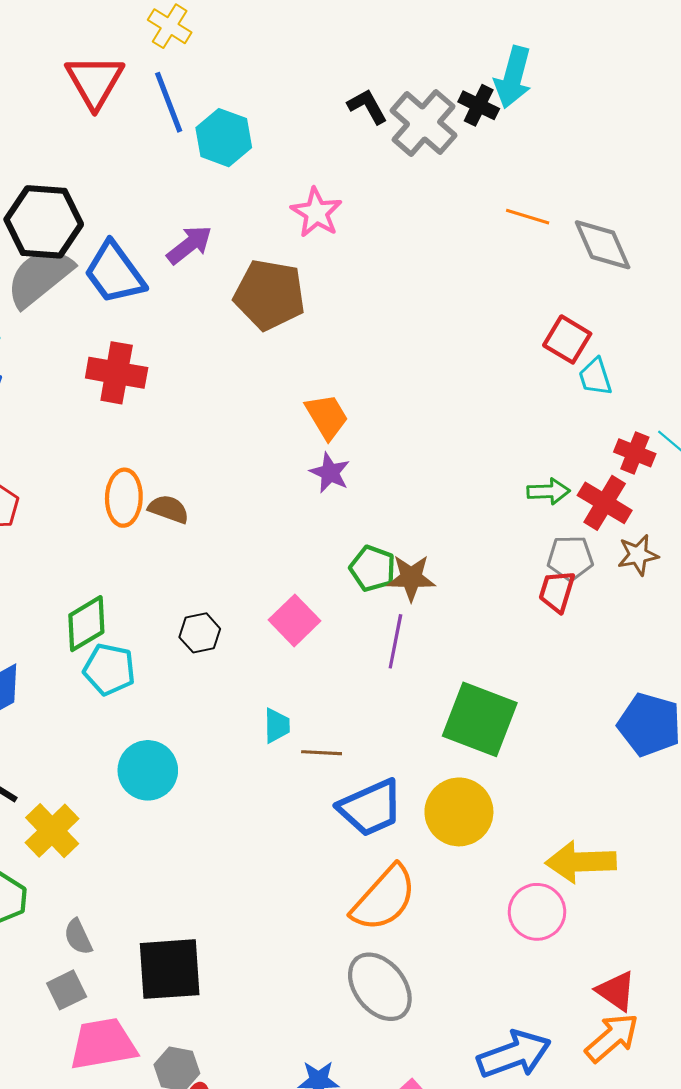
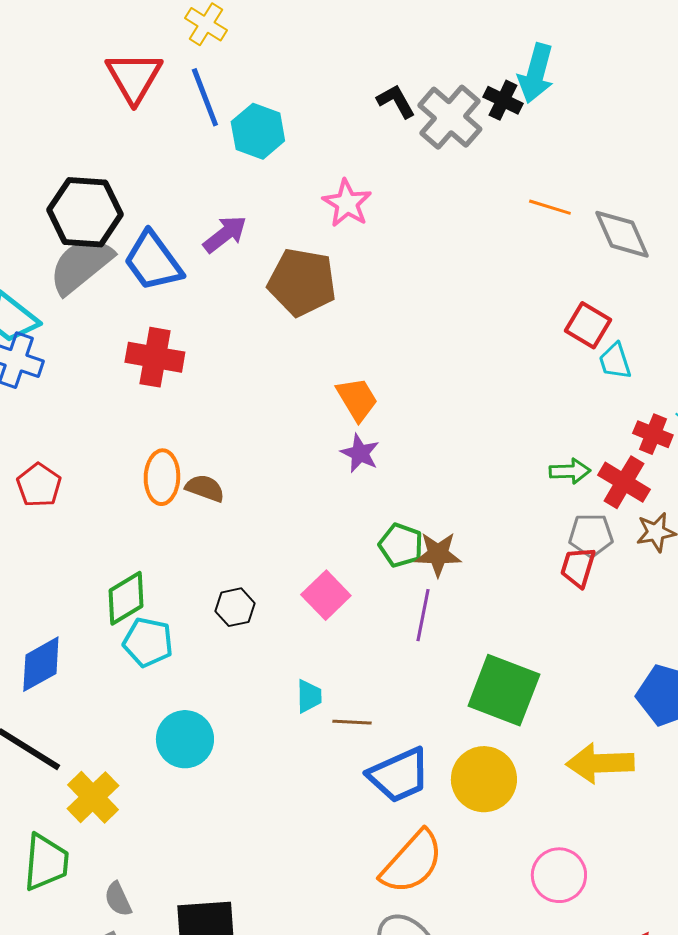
yellow arrow: (581, 862) -> (600, 763), moved

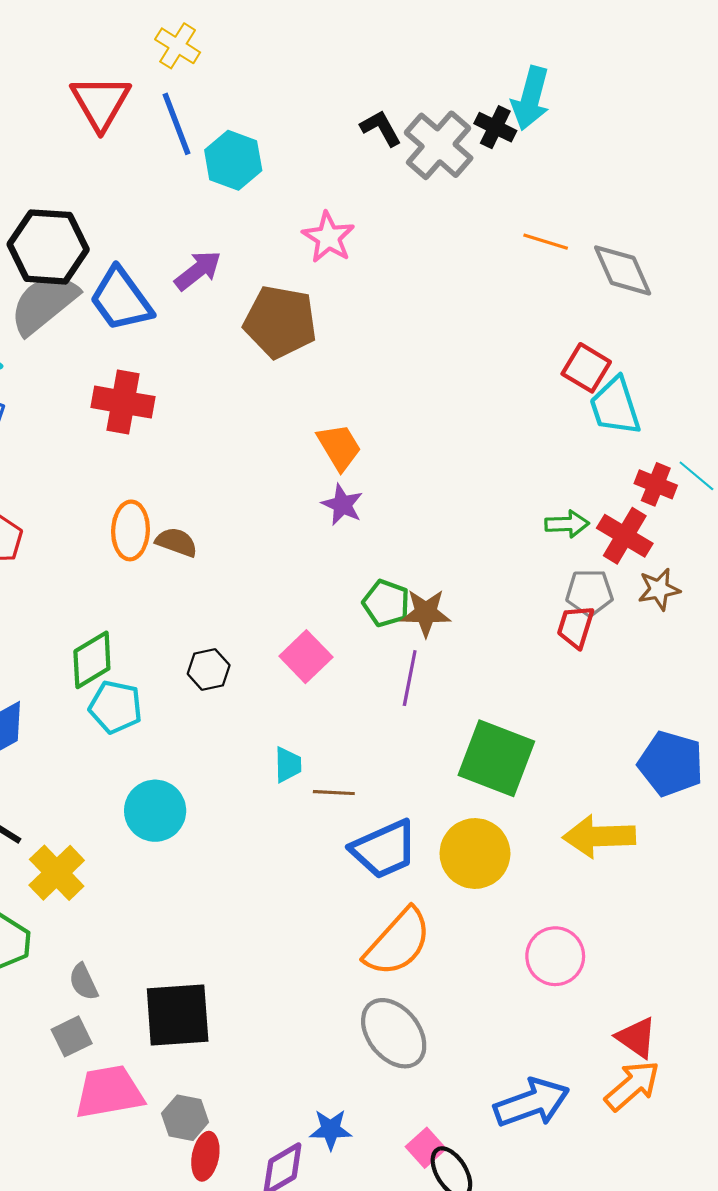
cyan trapezoid: (615, 361) -> (615, 406), size x1.5

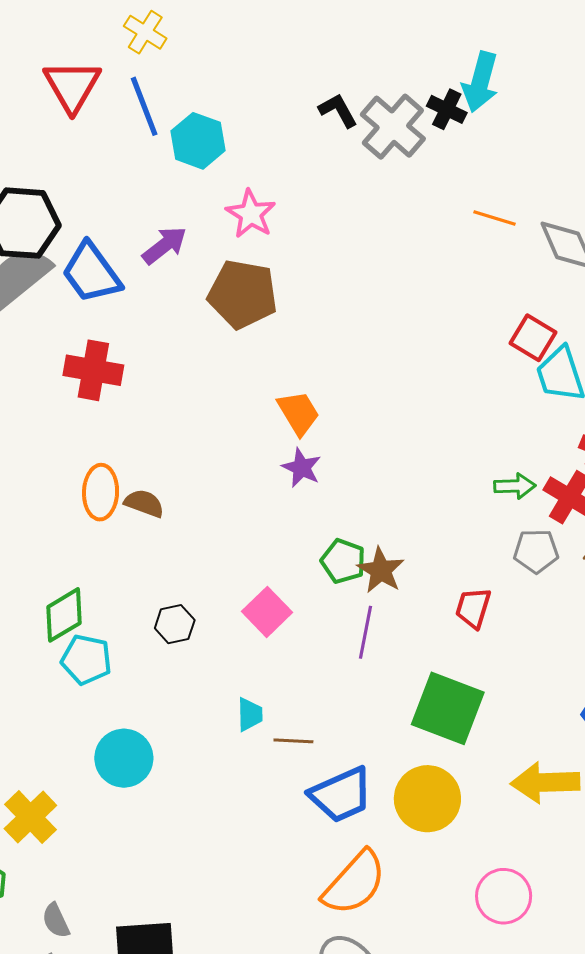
pink star: (328, 237) -> (251, 214), moved
brown star: (426, 613) -> (381, 570), turned 30
red trapezoid: (576, 627) -> (473, 608), moved

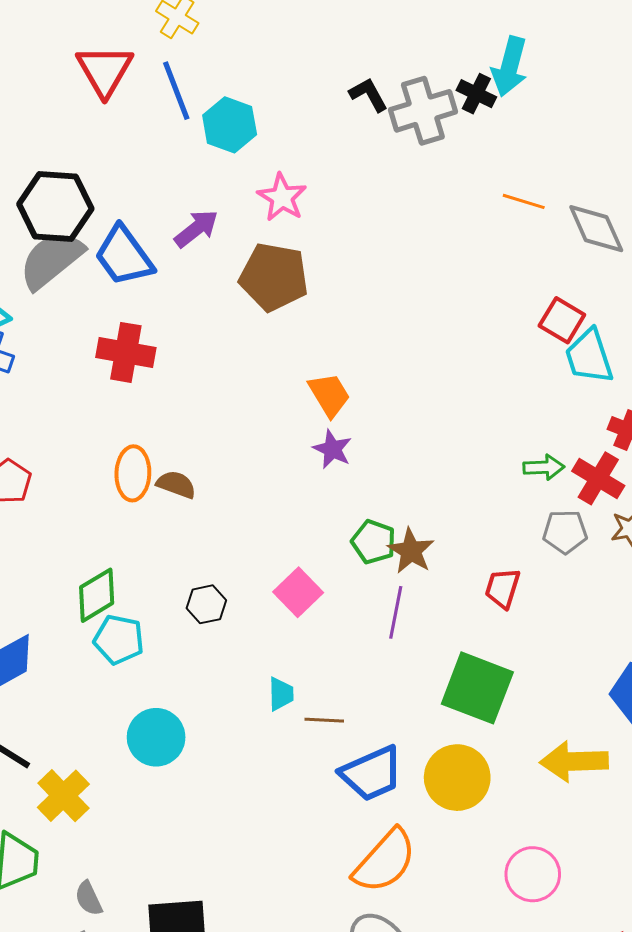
gray cross: (393, 127) -> (423, 111), turned 32

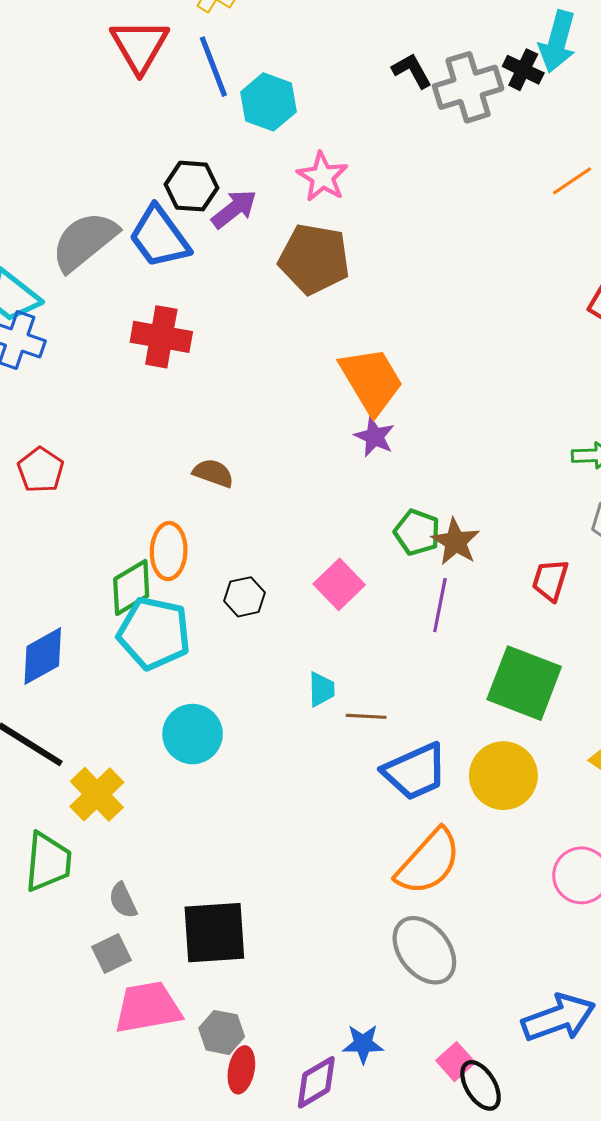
orange line: (524, 201) -> (572, 181), turned -51
black hexagon: (55, 206) -> (191, 186), moved, size x0.7
orange trapezoid: (329, 395) -> (371, 381), size x1.5
orange ellipse: (133, 473) -> (169, 551), moved
cyan pentagon: (119, 640) -> (154, 633), size x1.4

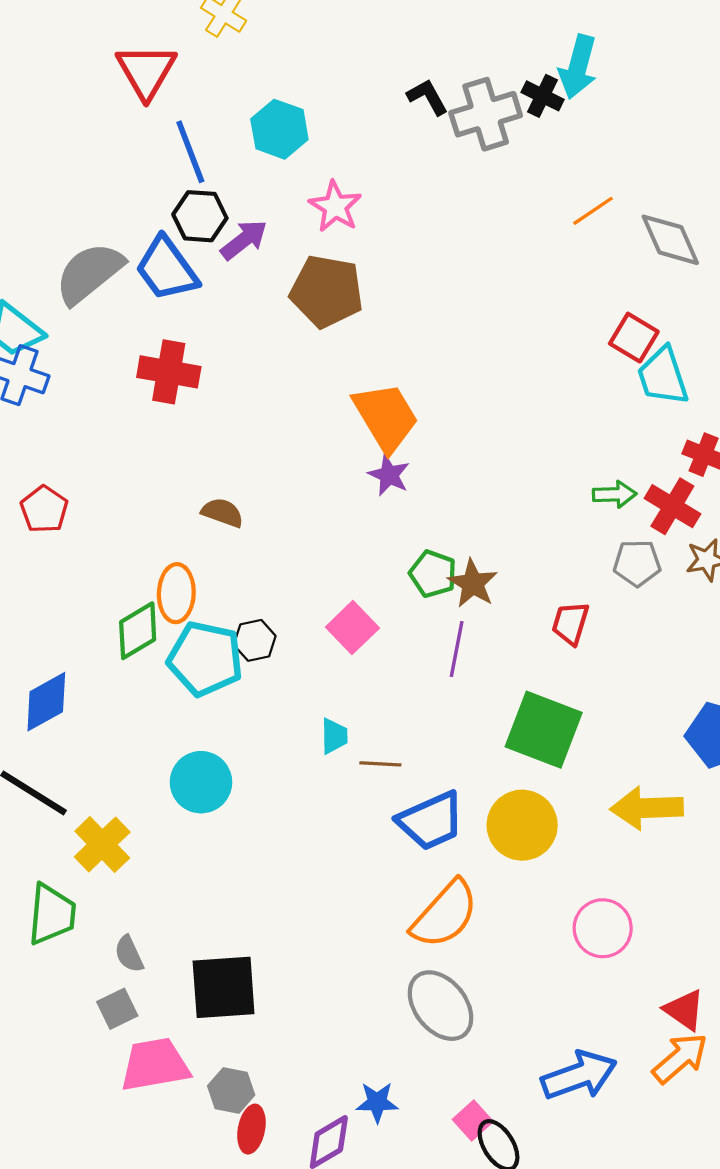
blue line: (213, 67) -> (190, 152), moved
cyan pentagon: (154, 633) -> (205, 659), moved

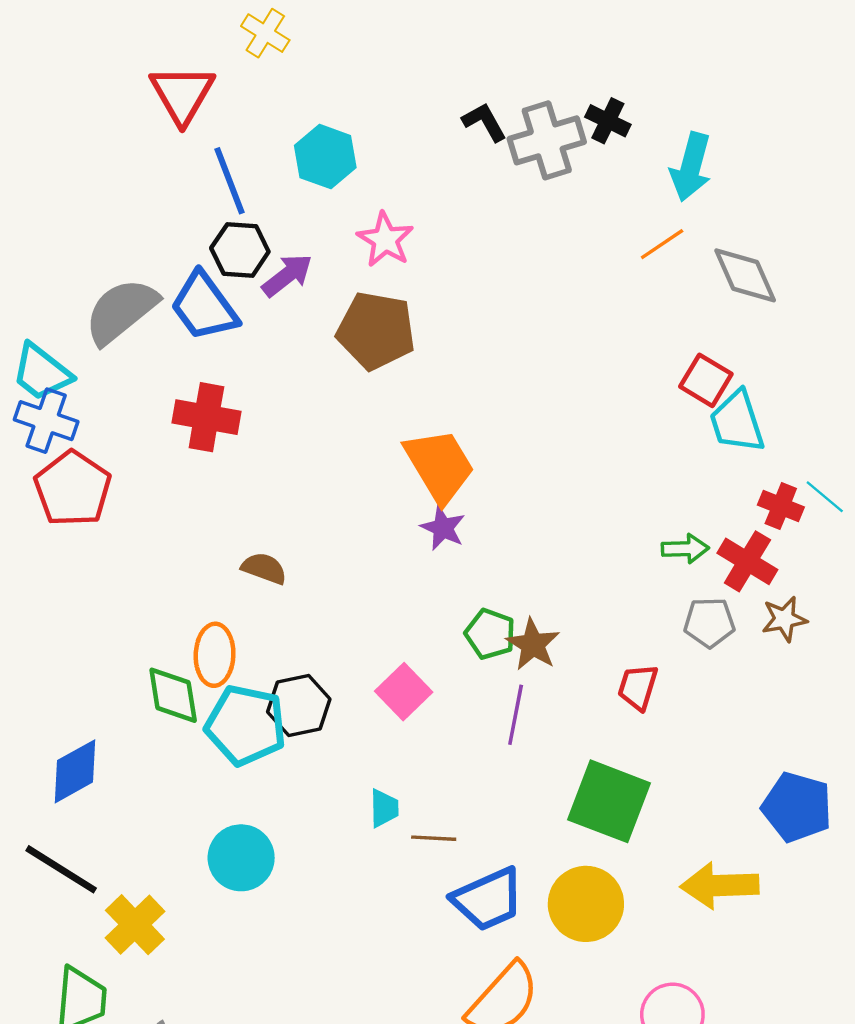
cyan arrow: (578, 67) -> (691, 167), moved
red pentagon: (44, 509) -> (73, 489), moved, size x1.5
green diamond: (138, 631) -> (173, 695), turned -68
black hexagon: (255, 640) -> (299, 706), size x1.4

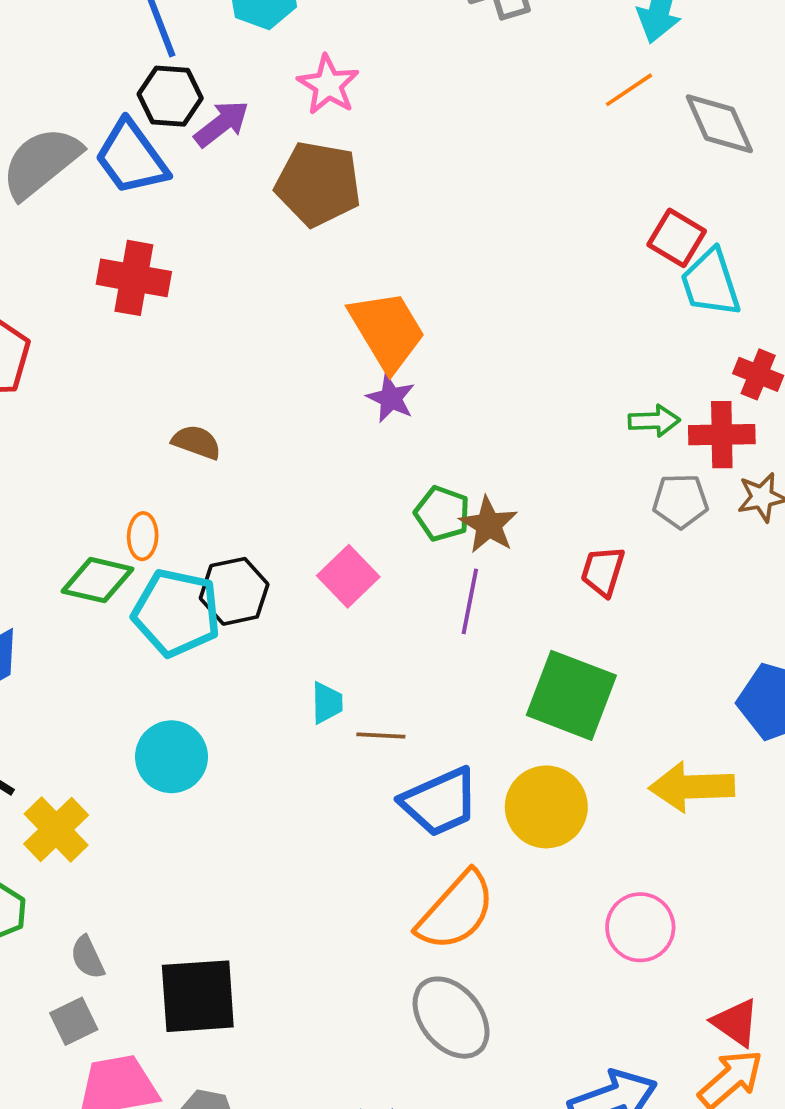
red cross: (747, 561) -> (722, 435), turned -32
orange ellipse: (215, 655) -> (143, 536), size x0.7
green diamond: (173, 695) -> (98, 580), turned -68

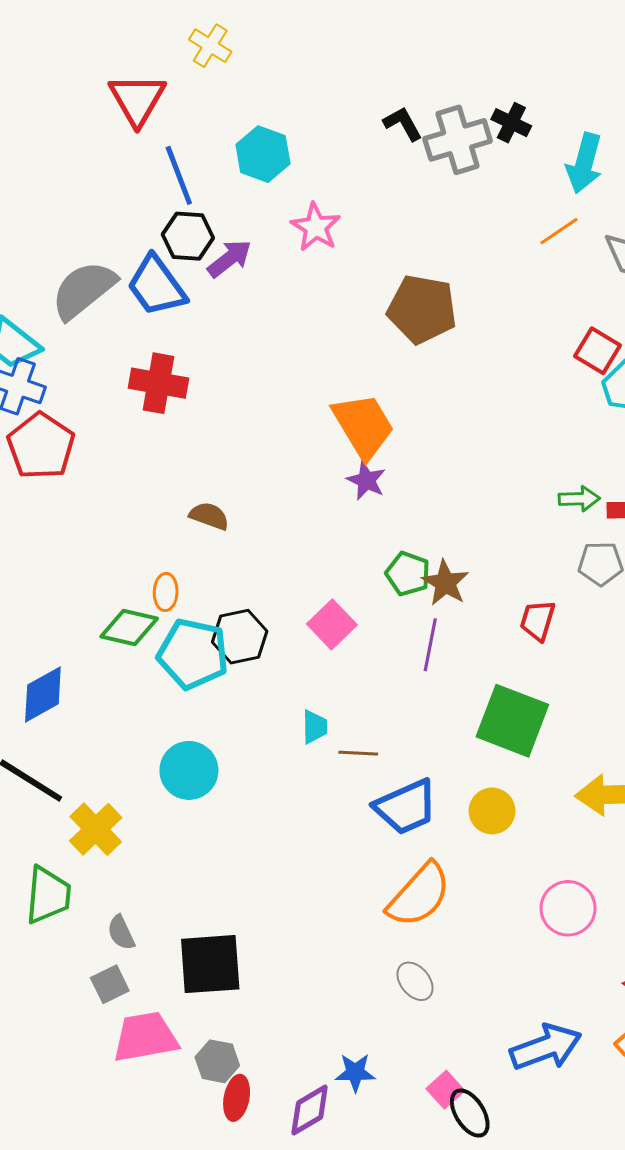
brown pentagon: (318, 184) -> (422, 309), moved
yellow circle: (546, 807) -> (492, 811), size x0.7
gray ellipse: (451, 1018) -> (415, 981), size x0.6

